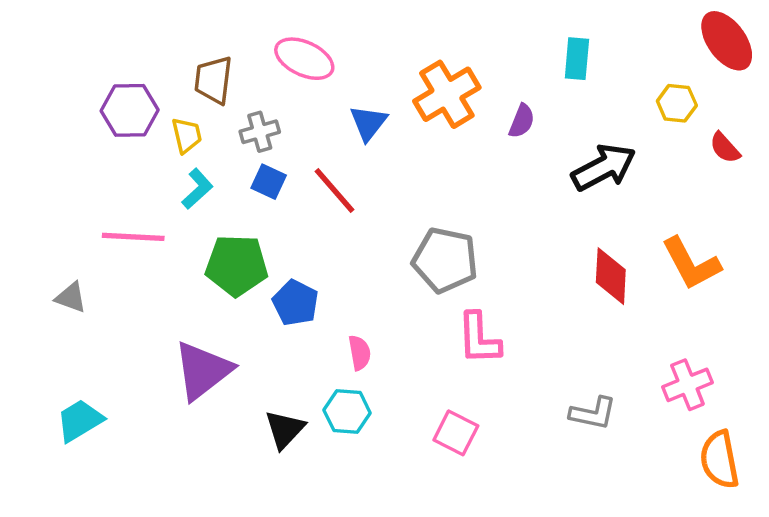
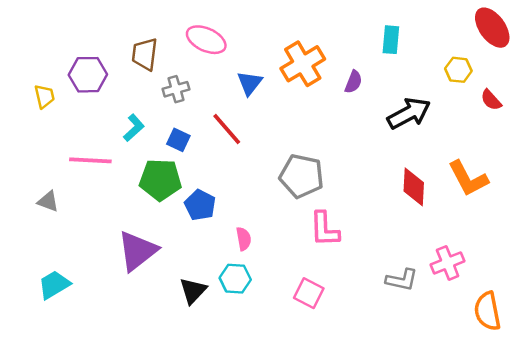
yellow trapezoid: (187, 135) -> (44, 96), moved
blue square: (269, 182) -> (178, 140), moved
pink cross: (687, 385) -> (448, 263), moved

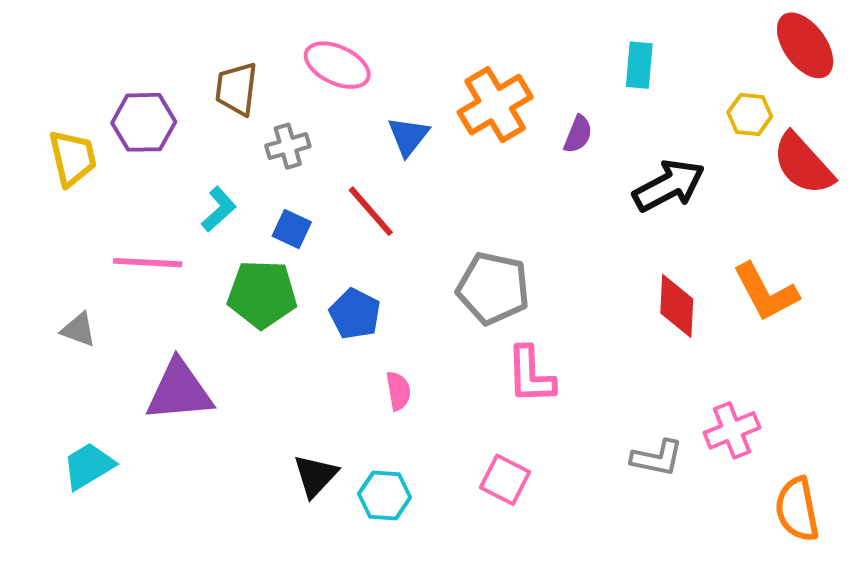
yellow trapezoid: (44, 96) -> (73, 158), size x1.4
red semicircle: (491, 100) -> (803, 164), size x1.8
blue pentagon: (200, 205) -> (355, 314), moved
purple triangle: (137, 251) -> (179, 391), moved, turned 33
cyan hexagon: (235, 279) -> (385, 495), moved

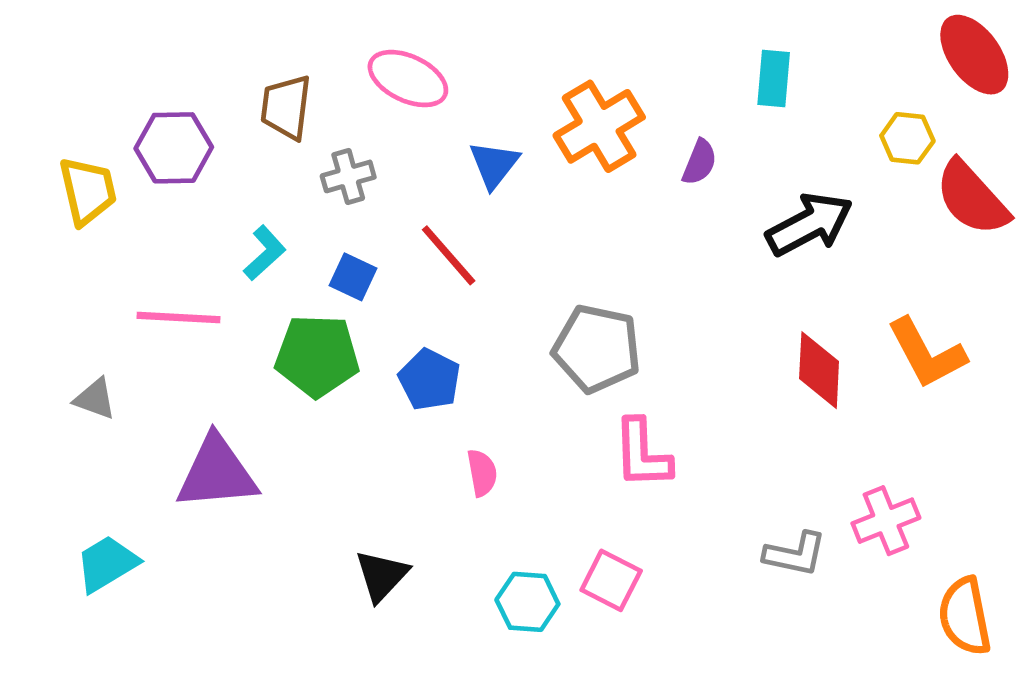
cyan hexagon: (385, 495) -> (527, 602), moved

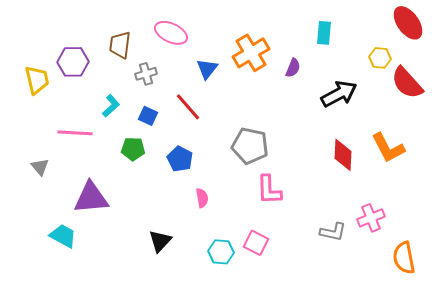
green pentagon: (317, 356) -> (133, 149), size x0.7
gray triangle: (95, 399) -> (40, 167), turned 30
cyan trapezoid: (107, 564) -> (63, 236), moved, turned 60

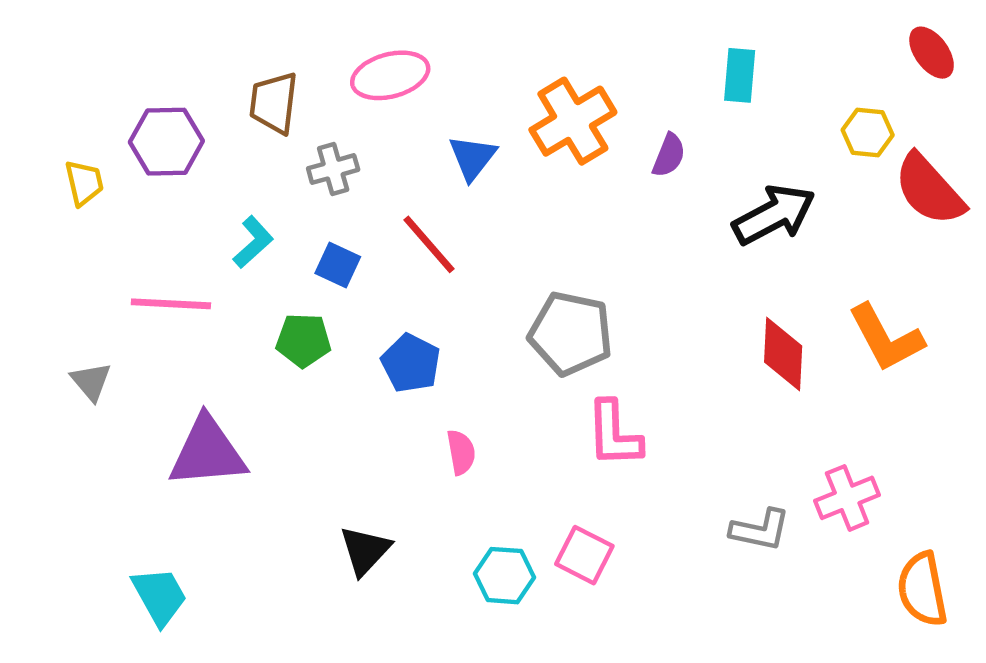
red ellipse: (408, 23) -> (932, 53), size x0.7
pink ellipse: (171, 33) -> (390, 75), turned -40
yellow trapezoid: (37, 80) -> (84, 183), size x0.7
cyan trapezoid: (63, 236) -> (160, 596), moved, turned 32

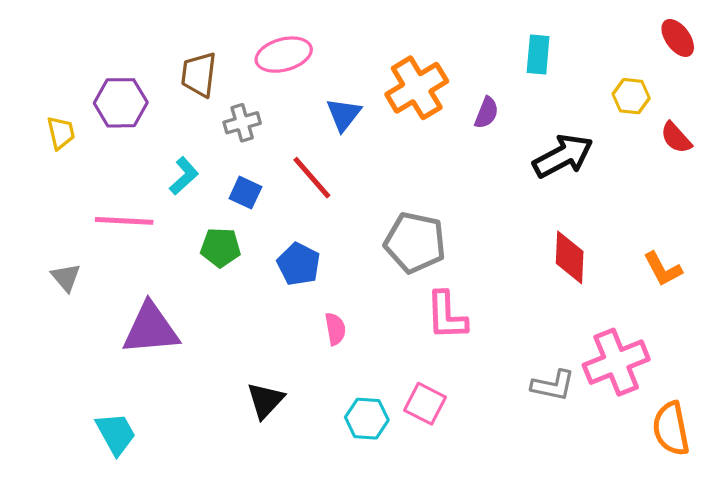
red semicircle: (929, 190) -> (676, 138), size x0.6
orange L-shape: (886, 338) -> (663, 269), moved, size x0.7
pink cross: (847, 498) -> (616, 362), size x1.4

